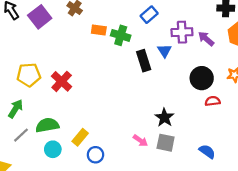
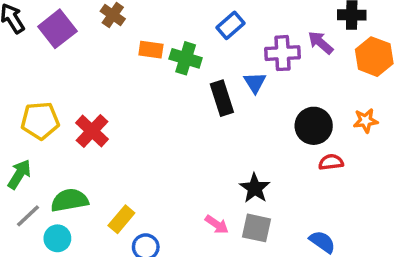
purple arrow: (206, 39) -> (321, 43), moved
cyan circle: (53, 149) -> (57, 238), moved

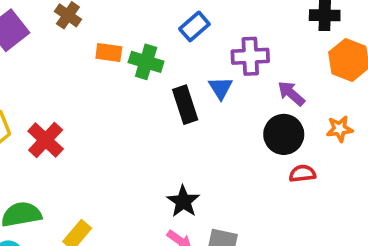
purple arrow: (321, 43) -> (291, 93), moved
black star: (255, 188) -> (183, 201), moved

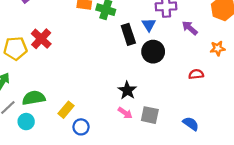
black circle: (284, 134) -> (153, 52), moved
red cross: (46, 140) -> (41, 39), moved

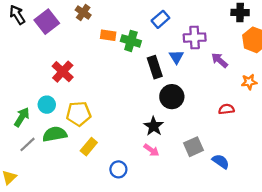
yellow pentagon: (15, 48) -> (79, 114), moved
black circle: (153, 52) -> (172, 97), moved
gray square: (150, 115) -> (193, 147), moved, turned -36
cyan circle: (26, 122) -> (47, 105), moved
blue circle: (81, 127) -> (118, 169), moved

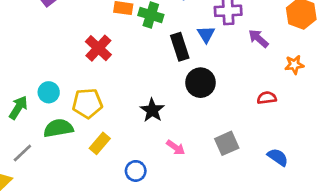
red cross: (63, 72) -> (98, 48), moved
black star: (154, 126) -> (152, 110), moved
gray line: (27, 144) -> (22, 153), moved
blue semicircle: (221, 161) -> (278, 157), moved

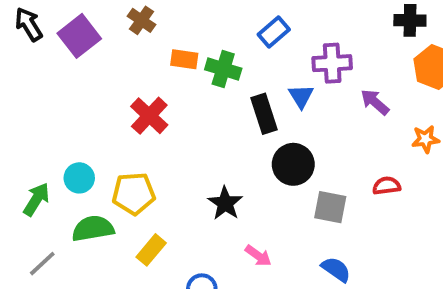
gray square: (227, 143) -> (330, 207), moved, turned 35
blue semicircle: (278, 157) -> (336, 269), moved

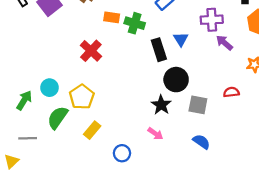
purple cross: (332, 63) -> (212, 20), moved
yellow pentagon: (134, 194) -> (82, 97), turned -30
black star: (225, 203) -> (161, 105), moved
green semicircle: (93, 229) -> (58, 118), turned -45
gray line: (42, 264) -> (28, 138), turned 42

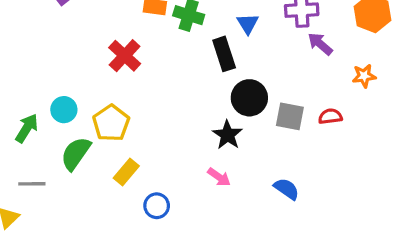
blue triangle: (181, 39) -> (248, 24), moved
gray square: (198, 105) -> (290, 116), moved
blue circle: (122, 153) -> (157, 206), moved

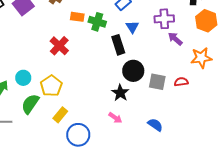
orange star: (364, 76) -> (201, 58), size x1.5
blue circle: (157, 206) -> (78, 135), size x1.5

